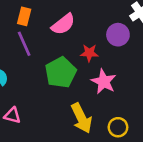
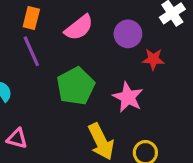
purple circle: (118, 35) -> (128, 34), moved
red star: (89, 53) -> (153, 59), moved

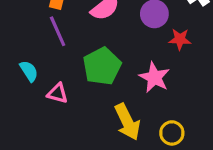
pink triangle: (17, 138) -> (58, 93), moved

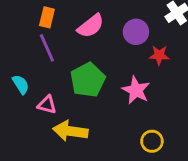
yellow arrow: (127, 122) -> (70, 131), moved, turned 124

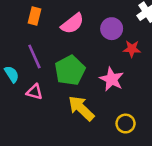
purple line: (47, 48) -> (34, 56), moved
yellow arrow: (70, 131) -> (81, 108), moved, turned 36

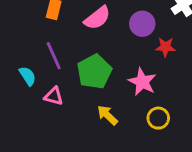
yellow arrow: (81, 108) -> (107, 115), size x0.7
yellow circle: (126, 124) -> (158, 118), moved

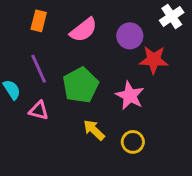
red star: (165, 47) -> (154, 60), size x1.4
yellow circle: (158, 118) -> (133, 142), moved

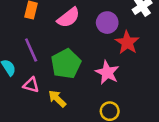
red star: (154, 60) -> (127, 43), turned 30
yellow arrow: (94, 130) -> (57, 99), moved

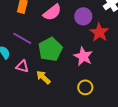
purple line: (31, 50) -> (22, 38), turned -36

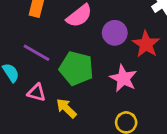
purple circle: (83, 16) -> (115, 33), moved
green pentagon: (50, 49) -> (76, 68), turned -30

